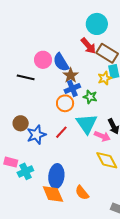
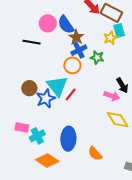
cyan triangle: (87, 124) -> (57, 86), moved
orange diamond: (53, 194) -> (47, 160), moved, turned -30

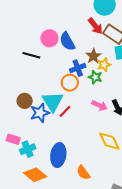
brown star: (76, 37) -> (93, 56), moved
yellow star: (110, 38) -> (104, 65), moved
pink arrow: (112, 96) -> (99, 105), moved

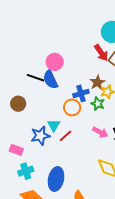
blue semicircle: (67, 41) -> (50, 80), moved
brown circle: (25, 101) -> (18, 104), moved
cyan triangle: (53, 102) -> (54, 125), size x0.6
pink rectangle: (13, 139) -> (16, 150), moved

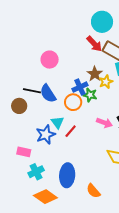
black line: (36, 78) -> (32, 91), moved
blue semicircle: (50, 80) -> (48, 94), moved
green star: (98, 104) -> (90, 95), moved

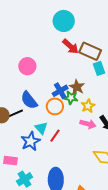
cyan circle: (102, 22) -> (64, 21), moved
brown star: (95, 74) -> (77, 87), moved
yellow star: (106, 82) -> (88, 106), moved
black line: (32, 91) -> (14, 114), moved, turned -30

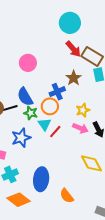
brown star: (77, 87) -> (74, 78), moved
green star: (71, 98) -> (31, 113), moved
cyan triangle: (41, 128) -> (44, 124), moved
red line: (55, 136) -> (55, 132), moved

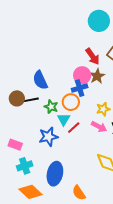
red arrow: (73, 49) -> (93, 56), moved
pink circle: (28, 63) -> (82, 75), moved
blue semicircle: (25, 97) -> (40, 80), moved
blue star: (21, 138) -> (48, 137), moved

